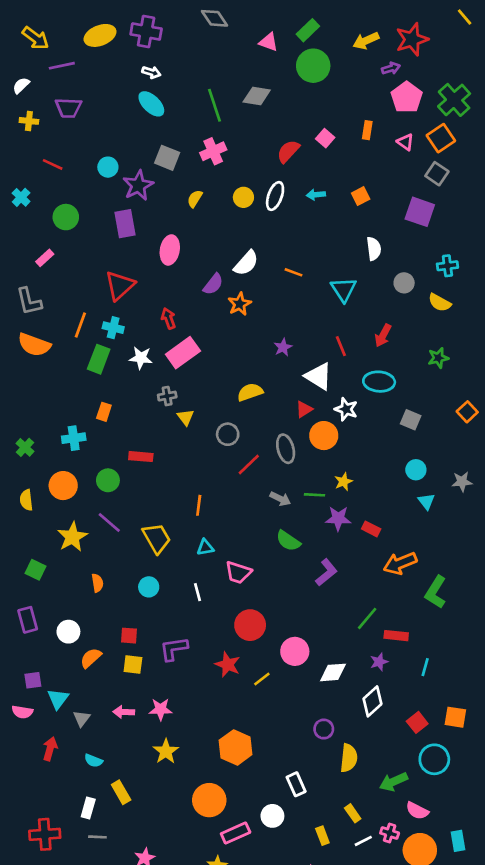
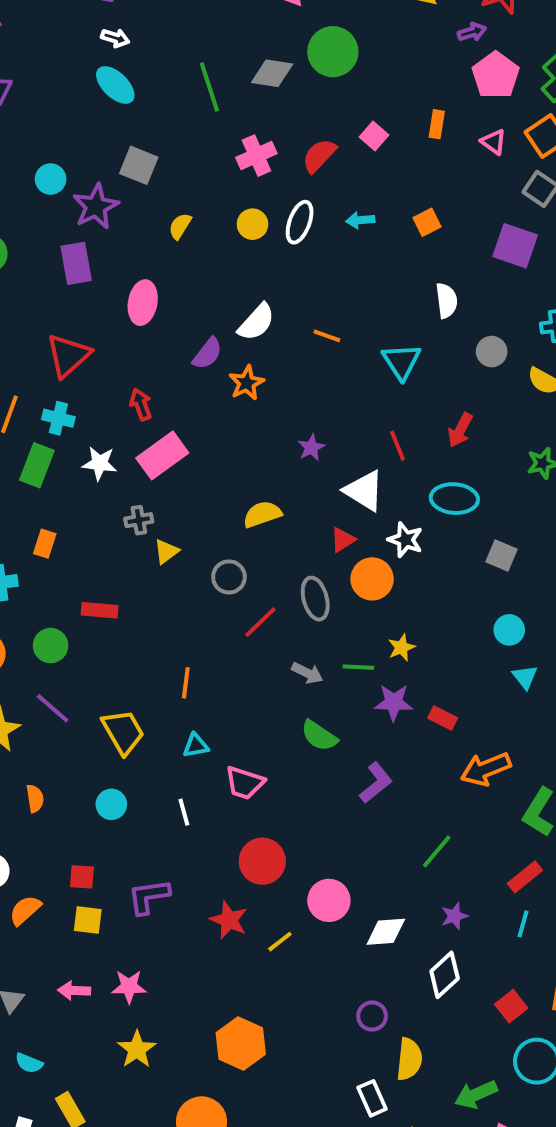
green circle: (313, 66) -> (333, 52), moved
pink cross: (213, 151) -> (256, 156), moved
yellow triangle: (186, 417) -> (166, 551), turned 30
red rectangle: (396, 636) -> (525, 877), moved, turned -45
white rectangle: (296, 784) -> (372, 1098), moved

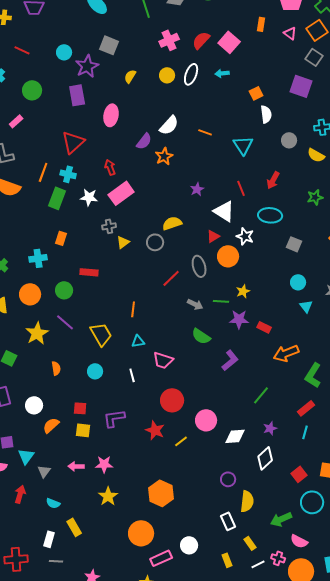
pink square: (374, 136) -> (229, 42), moved, size x1.5
orange square: (427, 222) -> (256, 93), moved
gray circle: (229, 577) -> (155, 242), moved

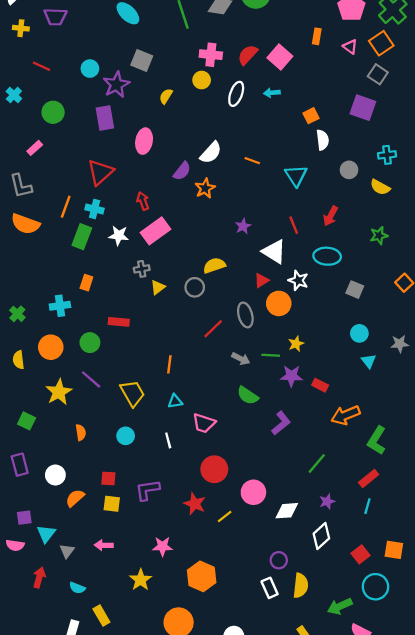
pink cross: (169, 40) -> (211, 55), turned 30
yellow circle: (167, 75) -> (202, 80), moved
pink star: (104, 464) -> (162, 546), moved
white rectangle: (228, 521) -> (270, 588), moved

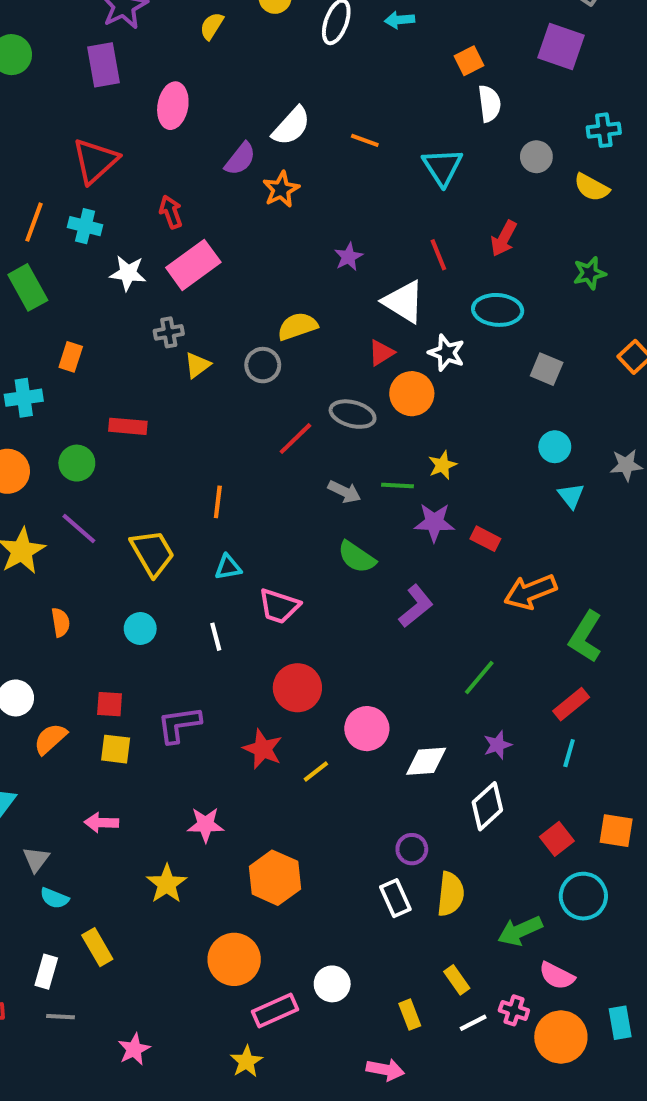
green rectangle: (82, 237) -> (28, 287), moved, turned -50
gray ellipse: (245, 315) -> (353, 414), turned -60
gray triangle: (67, 551) -> (36, 859), moved

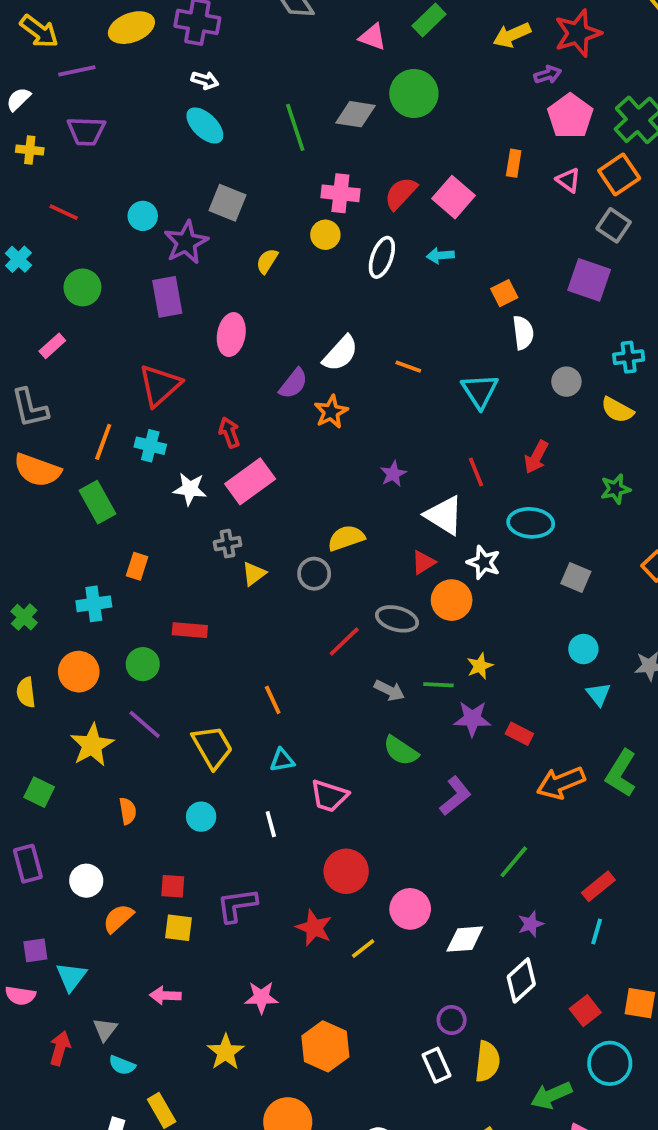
orange line: (218, 502) -> (273, 700), turned -32
green L-shape: (585, 637) -> (621, 773), moved

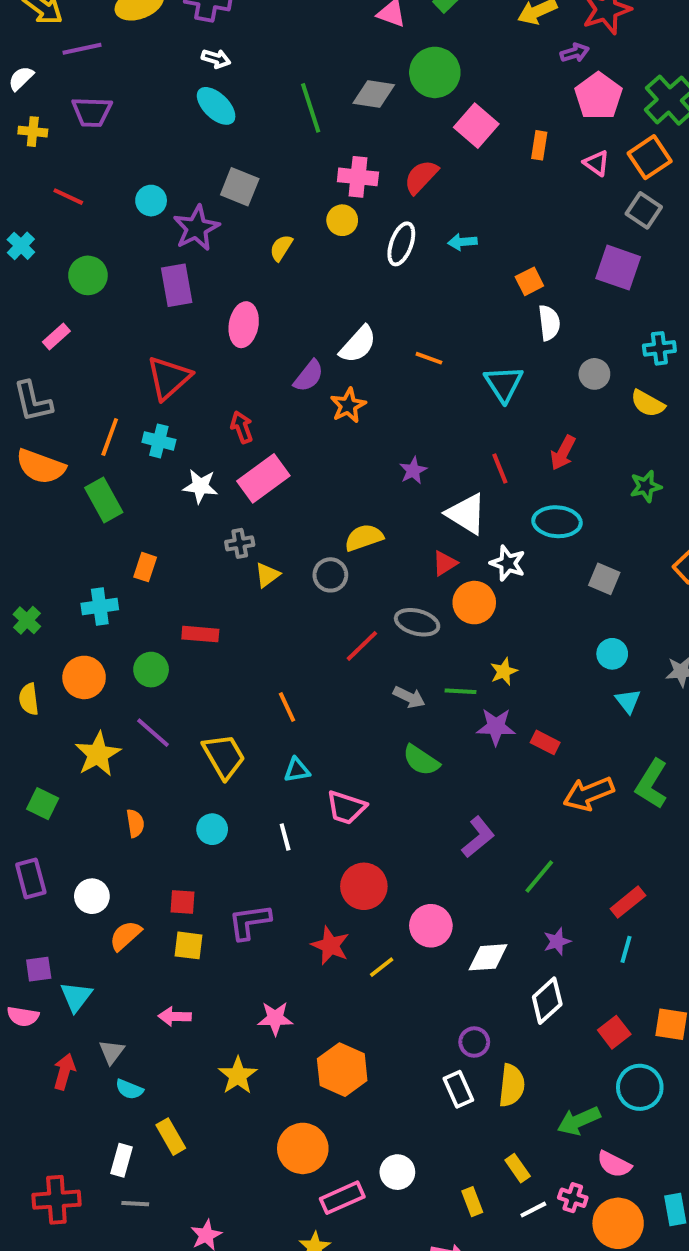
pink square: (453, 197) -> (476, 126), moved
purple L-shape: (455, 796) -> (478, 837), moved

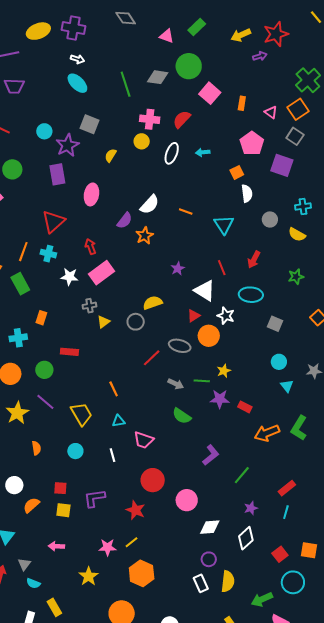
pink pentagon: (598, 96) -> (252, 143), moved
white diamond: (488, 957) -> (210, 527), moved
yellow line: (382, 967) -> (132, 542), moved

